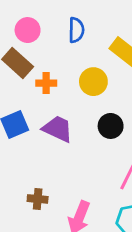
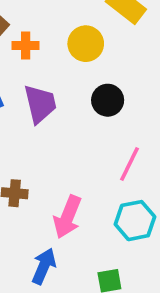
purple trapezoid: (58, 129) -> (40, 104), turned 52

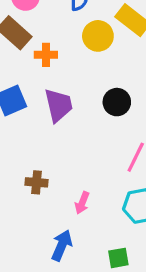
yellow circle: (86, 44) -> (98, 36), moved
pink arrow: (67, 217) -> (82, 203), size x0.6

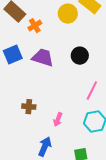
orange cross: (46, 55) -> (35, 26), turned -32
purple trapezoid: (59, 105) -> (43, 58), turned -60

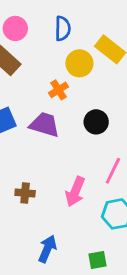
orange cross: (35, 26) -> (59, 90), moved
pink arrow: (58, 120) -> (75, 192), moved, size x1.5

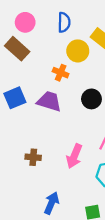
orange cross: (59, 90) -> (61, 73), turned -35

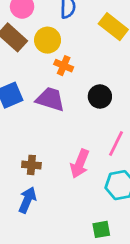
yellow circle: (78, 51) -> (48, 40), moved
blue arrow: (51, 203) -> (27, 200), moved

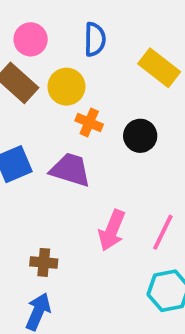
black circle: (100, 97) -> (140, 136), moved
pink arrow: (80, 164) -> (112, 230), moved

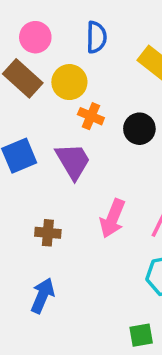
purple trapezoid: (70, 170) -> (73, 161), turned 42
brown cross: (44, 262) -> (48, 233), moved

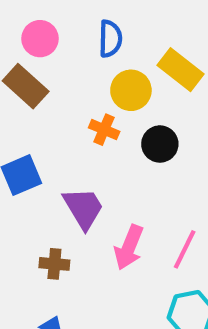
yellow circle: (69, 82) -> (131, 90), moved
purple trapezoid: (73, 161) -> (83, 208), moved

